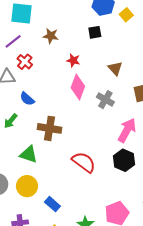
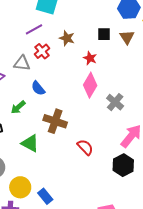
black square: (95, 32) -> (104, 34), moved
brown star: (51, 36) -> (67, 38), moved
brown triangle: (115, 68) -> (127, 37), moved
red semicircle: (84, 162) -> (85, 147), moved, size x0.7
yellow circle: (27, 186) -> (20, 187), moved

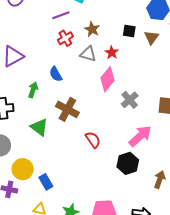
gray triangle: (22, 63) -> (88, 54), moved
green arrow: (18, 107) -> (33, 90), turned 140

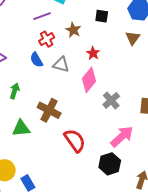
black square: (129, 31) -> (102, 16), moved
gray triangle: (88, 54) -> (61, 65), moved
blue semicircle: (56, 74) -> (36, 60), moved
green triangle: (39, 127) -> (21, 128), turned -42
red semicircle: (93, 140) -> (75, 140), size x1.4

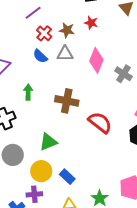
brown star: (73, 30) -> (67, 30), moved
red star: (93, 53) -> (91, 23), moved
green triangle: (21, 128) -> (48, 142), moved

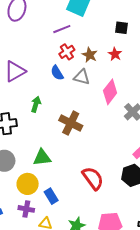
red semicircle: (100, 122) -> (93, 178), moved
purple cross: (34, 194) -> (26, 209), moved

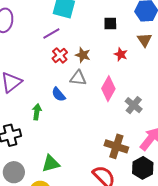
red star: (115, 54) -> (121, 54), moved
blue semicircle: (57, 73) -> (58, 94), moved
brown cross: (71, 123) -> (116, 146), moved

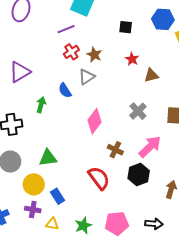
brown triangle: (145, 40) -> (151, 75), moved, turned 42
gray triangle: (78, 78) -> (87, 77), turned -48
pink diamond: (108, 89) -> (95, 121), moved
brown cross: (116, 146) -> (115, 150), size x0.7

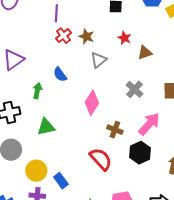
purple line: (66, 29) -> (56, 13), turned -60
gray triangle: (87, 77) -> (99, 60), moved
green triangle: (48, 158) -> (46, 127), moved

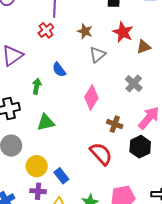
red cross: (63, 36) -> (46, 30), moved
red star: (124, 38) -> (123, 32), size x1.5

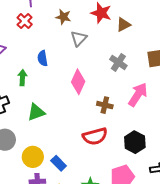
blue semicircle: (59, 70) -> (43, 58), turned 35
black hexagon: (140, 147) -> (135, 142), moved
red semicircle: (101, 154) -> (95, 136), turned 125

